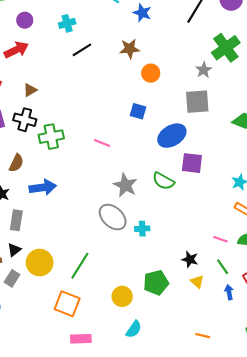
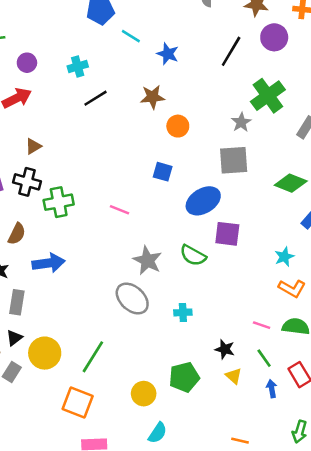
cyan cross: (142, 229) -> (183, 312), moved

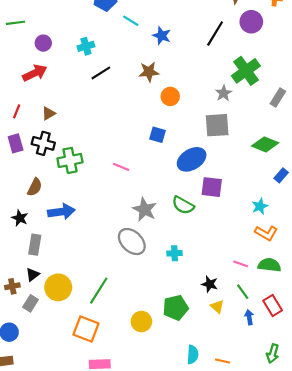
cyan semicircle: (158, 433) -> (193, 355), moved, turned -30

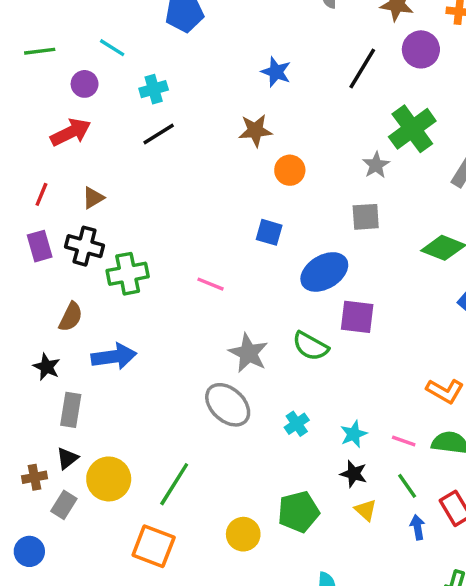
cyan line: (131, 21) -> (112, 48), moved
black line: (101, 73) -> (159, 134), moved
gray square: (217, 125) -> (366, 217), size x0.7
cyan star: (260, 206) -> (354, 434), moved
cyan cross: (174, 253) -> (297, 424), turned -32

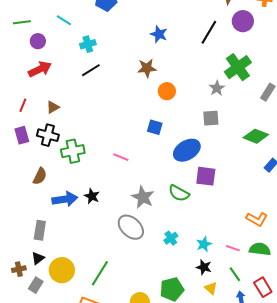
purple circle: (85, 84) -> (38, 41), moved
black star: (47, 367) -> (92, 196), moved

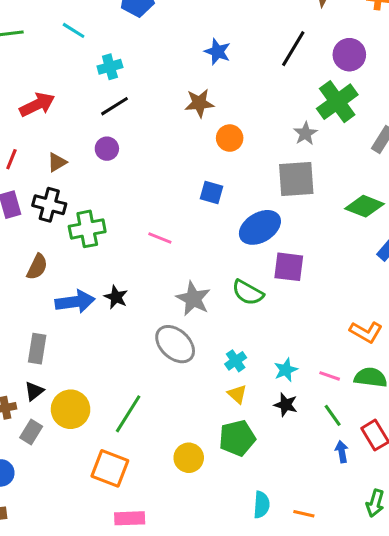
purple circle: (243, 21) -> (349, 55), moved
purple circle: (38, 41) -> (107, 149), moved
gray square: (211, 118) -> (296, 179), size x1.5
yellow triangle: (211, 288) -> (237, 394), moved

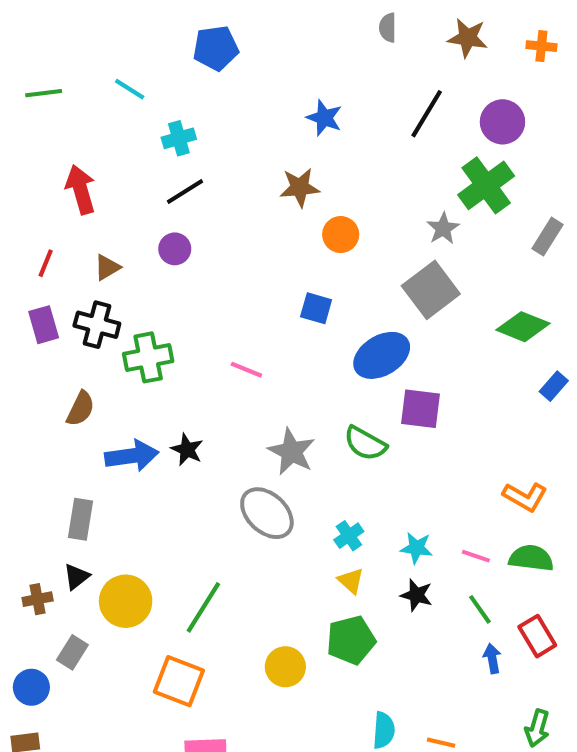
red arrow: (37, 105) -> (81, 189), turned -80
gray square: (296, 179) -> (431, 290), turned -33
cyan star: (286, 370) -> (416, 548), turned 30
gray rectangle: (31, 432) -> (72, 652), moved

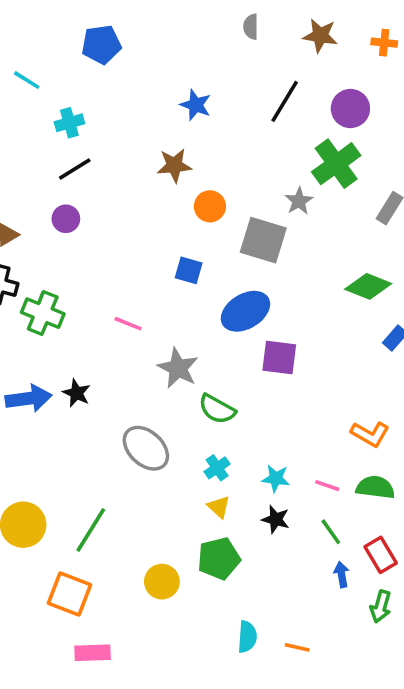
gray square: (431, 290) -> (263, 240), moved, turned -36
green cross: (148, 357) -> (43, 313), turned 33
green semicircle: (365, 443) -> (217, 409), moved
gray star: (292, 452) -> (178, 368), moved
green arrow: (537, 728) -> (381, 607), moved

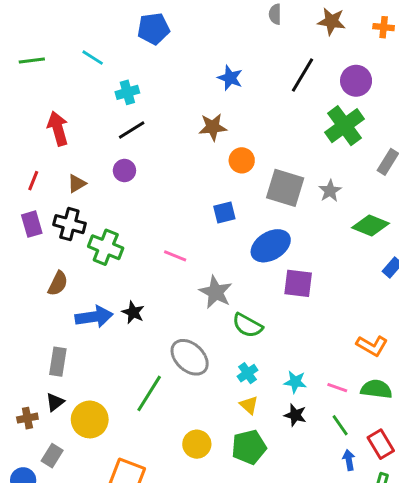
gray star: (299, 201) -> (330, 191), moved
blue square: (189, 270) -> (224, 212), turned -30
green line: (91, 530) -> (149, 393), moved
yellow circle: (162, 582) -> (197, 444), moved

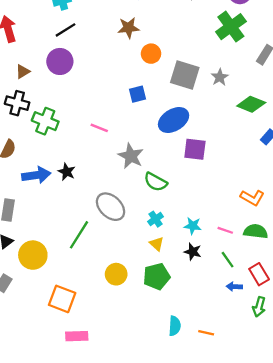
purple circle: (124, 171) -> (60, 61), size x1.5
blue arrow: (349, 460) -> (234, 287), turned -77

